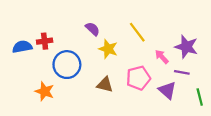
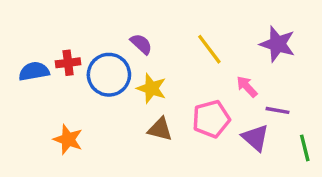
purple star: (186, 47) -> (278, 44), moved
yellow star: (108, 49) -> (151, 88), moved
blue circle: (67, 65) -> (109, 75), moved

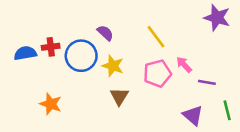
purple star: (278, 44) -> (217, 18), moved
pink pentagon: (211, 119) -> (157, 73), moved
brown triangle: (160, 129) -> (119, 96), turned 48
purple triangle: (255, 138) -> (193, 115), moved

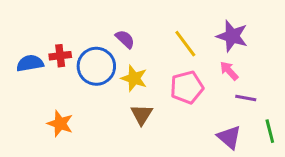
purple star: (217, 18) -> (232, 36), moved
pink arrow: (184, 65) -> (229, 71), moved

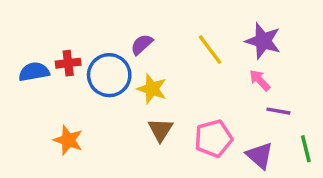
purple semicircle: (125, 39) -> (142, 44), turned -85
pink pentagon: (187, 87) -> (213, 138), moved

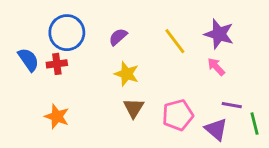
red cross: (68, 63) -> (57, 64), moved
blue semicircle: (34, 72) -> (28, 60), turned 65
blue circle: (109, 75) -> (67, 33), moved
purple line: (278, 111) -> (232, 105), moved

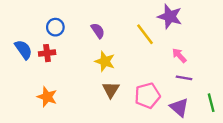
blue circle: (67, 33) -> (55, 27), size x0.6
purple star: (219, 34) -> (170, 17), moved
purple semicircle: (118, 37) -> (98, 31), turned 98
purple line: (232, 105) -> (184, 78), moved

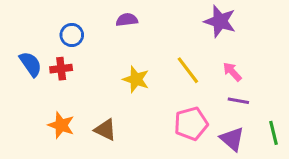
purple semicircle: (98, 31) -> (127, 20), moved, turned -63
yellow line: (145, 34) -> (188, 70), moved
brown triangle: (111, 90) -> (105, 130), moved, turned -36

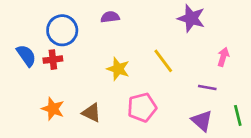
blue circle: (72, 35) -> (62, 30), size x1.5
pink arrow: (232, 72) -> (223, 57), moved, turned 60
pink pentagon: (191, 124) -> (142, 107), moved

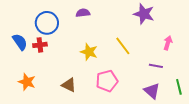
orange star: (53, 109) -> (27, 82), moved

